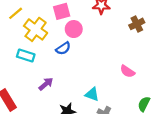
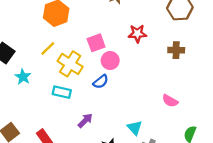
brown cross: (137, 24) -> (176, 50), turned 32
cyan triangle: (92, 94) -> (135, 128), turned 32

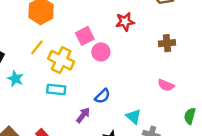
brown cross: (176, 50) -> (167, 43), moved
blue semicircle: (101, 82) -> (102, 96), moved

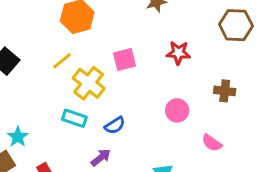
pink circle: (101, 52) -> (177, 110), moved
cyan star: (15, 79) -> (18, 137), moved
blue semicircle: (102, 96) -> (115, 125), moved

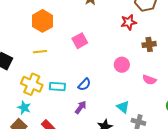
red star: (178, 53) -> (129, 22), moved
yellow line: (62, 61) -> (40, 52), turned 48
yellow cross: (89, 83) -> (32, 84), moved

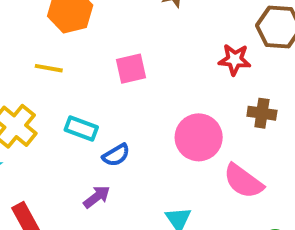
pink circle: (122, 65) -> (199, 137), size x1.5
pink semicircle: (149, 80) -> (243, 181), size x1.5
cyan rectangle: (57, 86) -> (81, 129), moved

